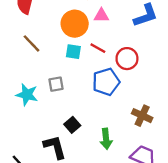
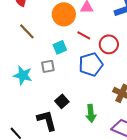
cyan square: (73, 52) -> (60, 47), moved, turned -32

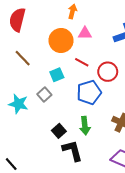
gray square: (48, 66) -> (44, 95), turned -32
green arrow: (91, 113) -> (85, 126), moved
black L-shape: (47, 120) -> (72, 151), moved

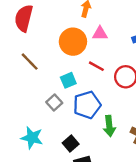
blue pentagon: (89, 92) -> (87, 105), moved
cyan star: (18, 104) -> (32, 138), moved
green arrow: (85, 126) -> (109, 126), moved

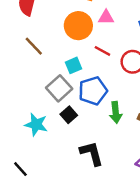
gray square: (54, 103) -> (59, 88), size x1.5
black square: (71, 144) -> (69, 115), moved

